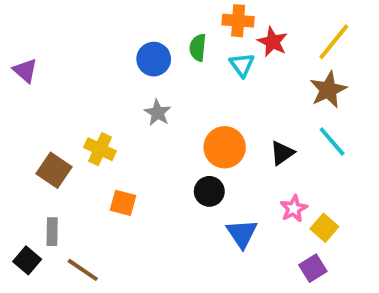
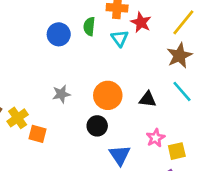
gray star: (158, 113) -> (61, 94), moved, turned 30
yellow cross: (100, 149) -> (18, 118), moved, turned 30
black triangle: (282, 153) -> (148, 99), turned 42
yellow square: (324, 228) -> (177, 151), turned 36

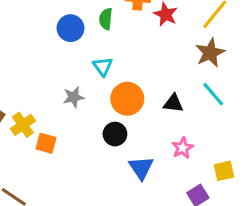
cyan triangle: (120, 38) -> (103, 66), moved
yellow square: (177, 151) -> (224, 171), moved

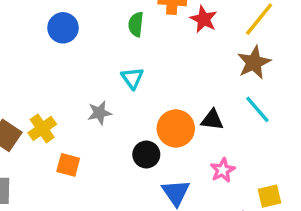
blue circle: (70, 28) -> (63, 28), moved
orange circle: (127, 99) -> (176, 128), moved
yellow cross: (23, 125) -> (42, 128), moved

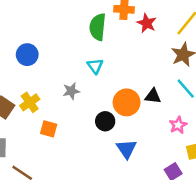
green semicircle: (136, 24) -> (98, 27), size x1.5
blue circle: (63, 28) -> (27, 55), moved
pink star: (223, 170) -> (178, 125), moved

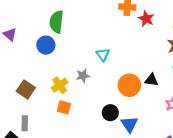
green semicircle: (98, 27) -> (56, 22), moved
yellow cross: (30, 102) -> (60, 85), moved
black circle: (105, 121) -> (110, 113), moved

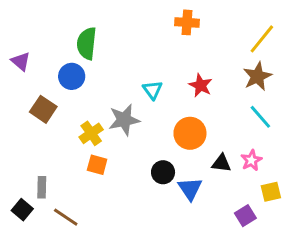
red star: (146, 19) -> (200, 85), moved
gray star: (83, 76) -> (124, 120), size x1.5
black triangle: (151, 80) -> (221, 163), moved
brown square: (26, 89) -> (43, 109), moved

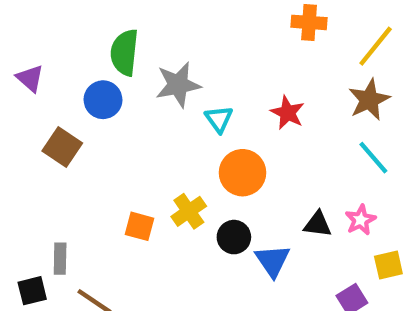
orange cross: (187, 22) -> (309, 22), moved
gray star: (124, 120) -> (178, 85), moved
yellow cross: (91, 133) -> (189, 211), moved
orange circle: (190, 133) -> (242, 173), moved
black square: (22, 210) -> (32, 291), turned 36

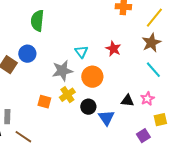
gray star: (178, 85) -> (62, 71), moved
blue circle: (103, 100) -> (27, 54), moved

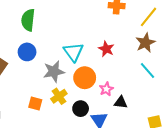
cyan triangle: (81, 52) -> (73, 52), size x1.5
blue circle: (27, 54) -> (27, 52), moved
pink star: (147, 99) -> (106, 89), moved

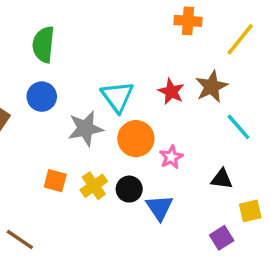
brown star: (145, 43) -> (212, 86), moved
yellow cross: (59, 96) -> (94, 186), moved
black triangle: (121, 102) -> (222, 179), moved

